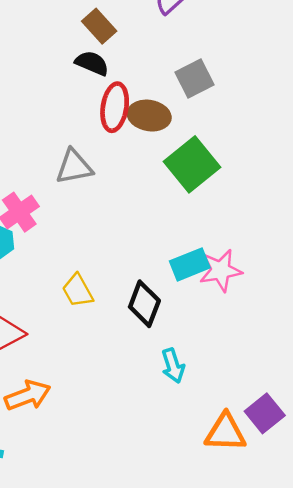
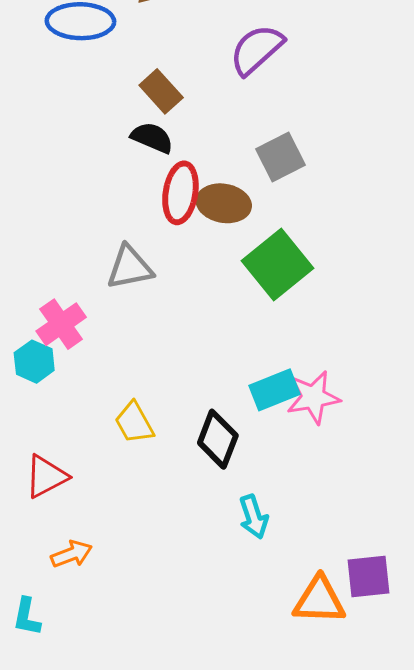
orange arrow: (28, 395) -> (72, 554), size x0.7
purple square: (265, 413) -> (369, 576), turned 33

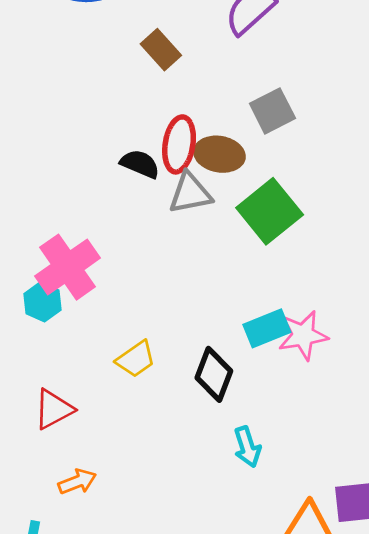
black semicircle: (152, 138) -> (140, 164), moved
gray triangle: (130, 267) -> (190, 193), moved
pink cross: (61, 324) -> (68, 267), size x1.4
yellow trapezoid: (134, 423) -> (136, 359), turned -96

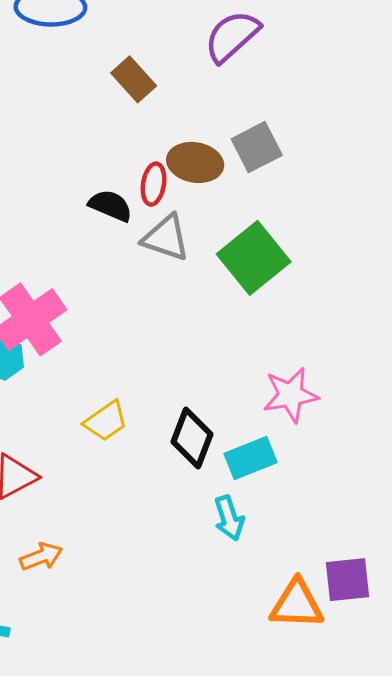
red ellipse: (179, 144) -> (154, 184), size x0.7
brown ellipse: (219, 154) -> (195, 162), moved
gray triangle: (190, 193) -> (166, 238), turned 30
cyan rectangle: (267, 328) -> (251, 458), moved

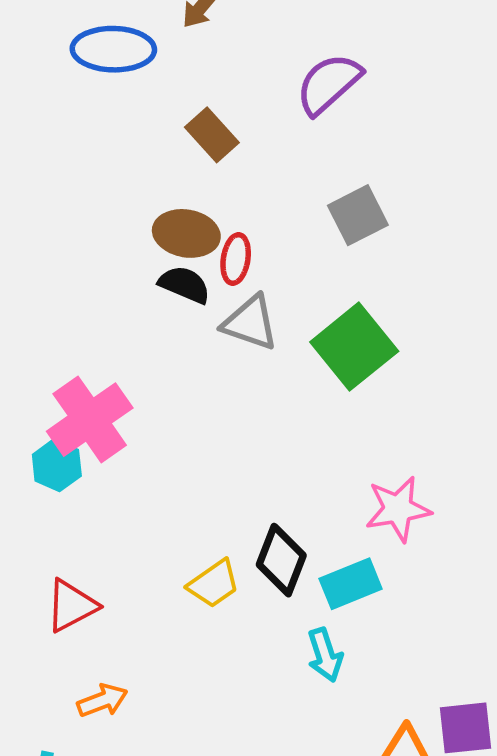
brown ellipse: (195, 162) -> (186, 233), moved
yellow trapezoid: (106, 421) -> (214, 584), moved

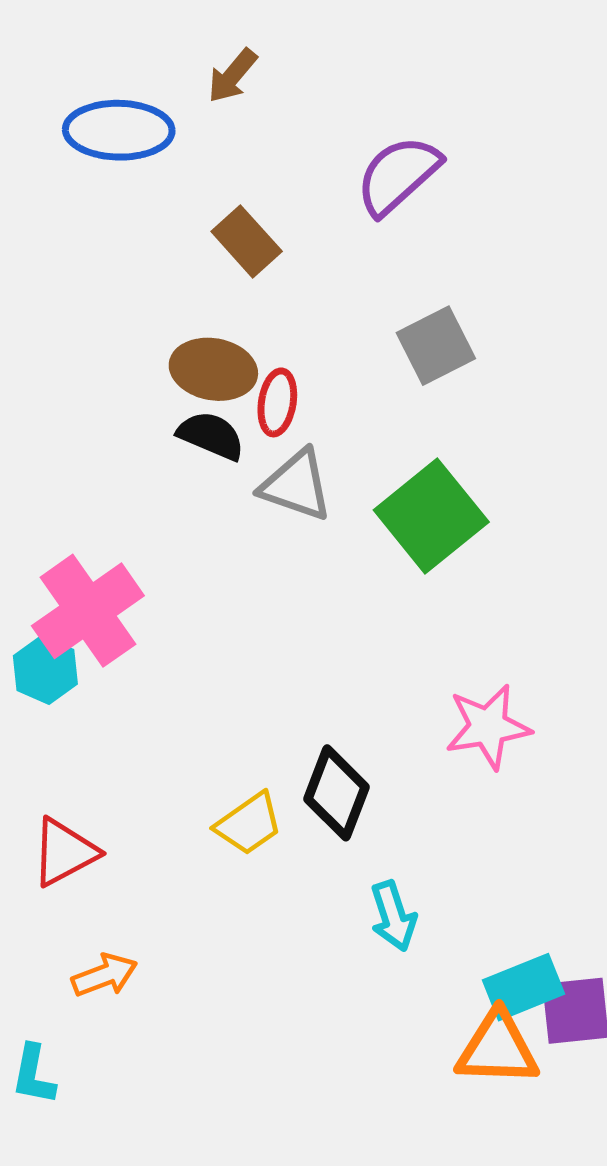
cyan rectangle: (351, 584) -> (523, 987), moved

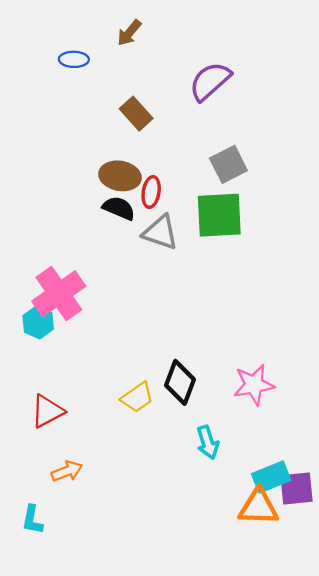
blue ellipse: (119, 130) -> (74, 59), size x0.6
green square: (431, 516) -> (219, 215), moved, turned 36
pink star: (488, 727) -> (254, 385), moved

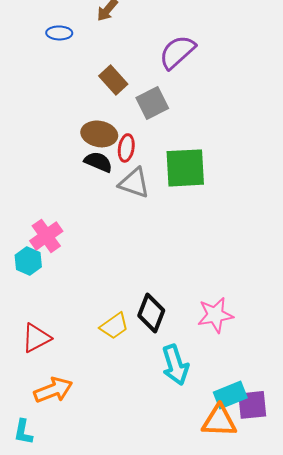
gray square: (228, 164) -> (152, 103), moved
pink cross: (59, 294) -> (46, 236), size x0.7
cyan arrow: (208, 442) -> (175, 365), size x1.4
orange arrow: (67, 471) -> (53, 390), size x1.4

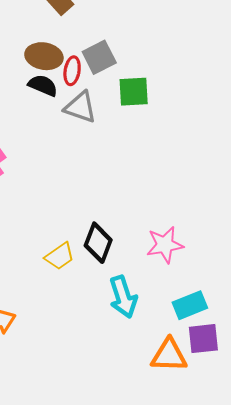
gray square: (152, 103) -> (99, 57), moved
green square: (185, 168) -> (134, 92), size x0.7
cyan rectangle: (230, 395) -> (190, 305), moved

